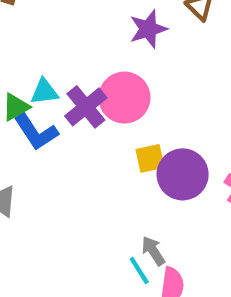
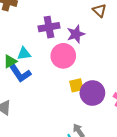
purple star: (148, 29) -> (76, 34), moved
purple cross: (86, 107) -> (49, 27), moved, turned 30

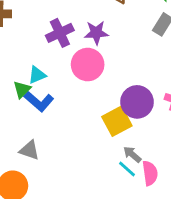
purple star: (76, 34) -> (96, 33), turned 30
yellow square: (76, 85) -> (117, 121), moved, size x1.5

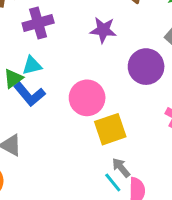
purple cross: (60, 33) -> (38, 23), moved
pink circle: (88, 65) -> (87, 98), moved
purple circle: (137, 102) -> (146, 67), moved

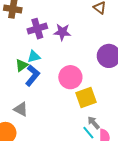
purple star: (103, 30) -> (62, 32), moved
blue L-shape: (29, 94) -> (32, 75), turned -100

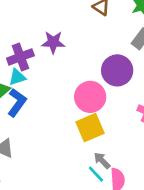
purple cross: (37, 29) -> (20, 57), moved
pink circle: (70, 77) -> (90, 97), moved

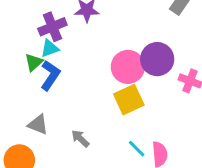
purple circle: (117, 70) -> (157, 59), moved
gray arrow: (102, 160) -> (80, 139), moved

